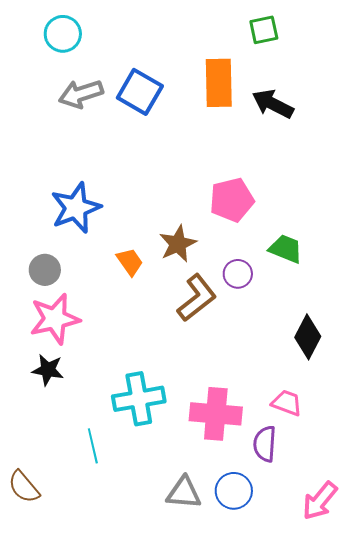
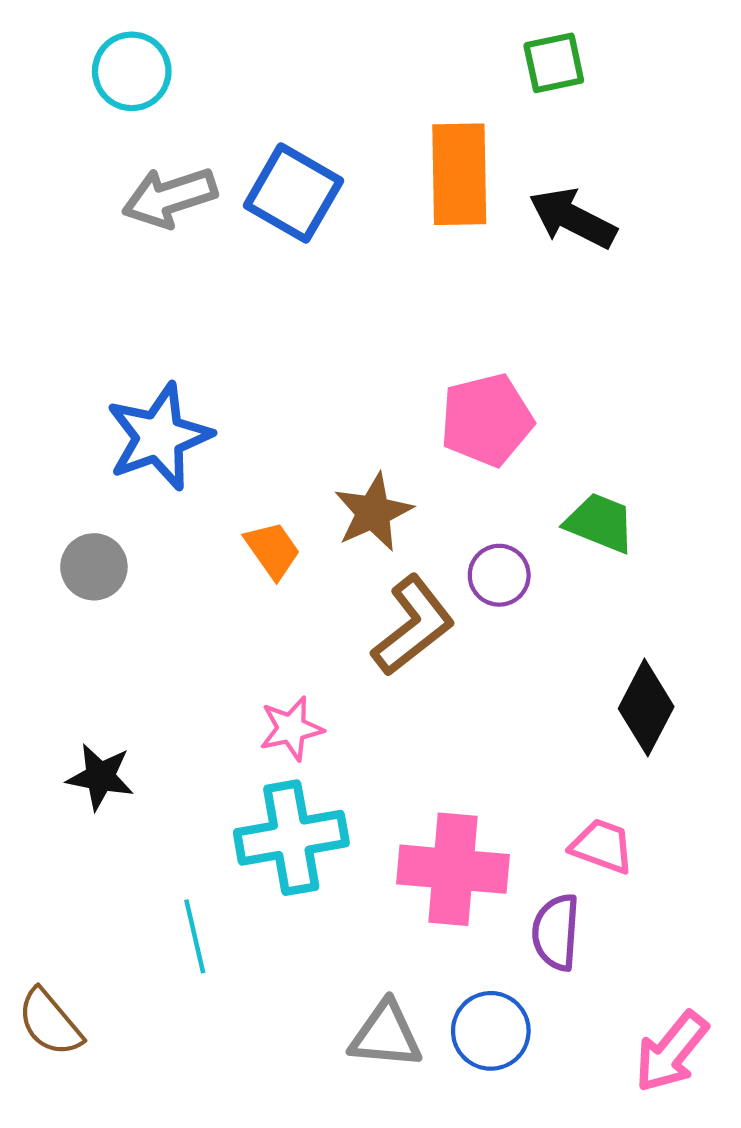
pink star: (55, 319) -> (291, 729), moved, size x0.6

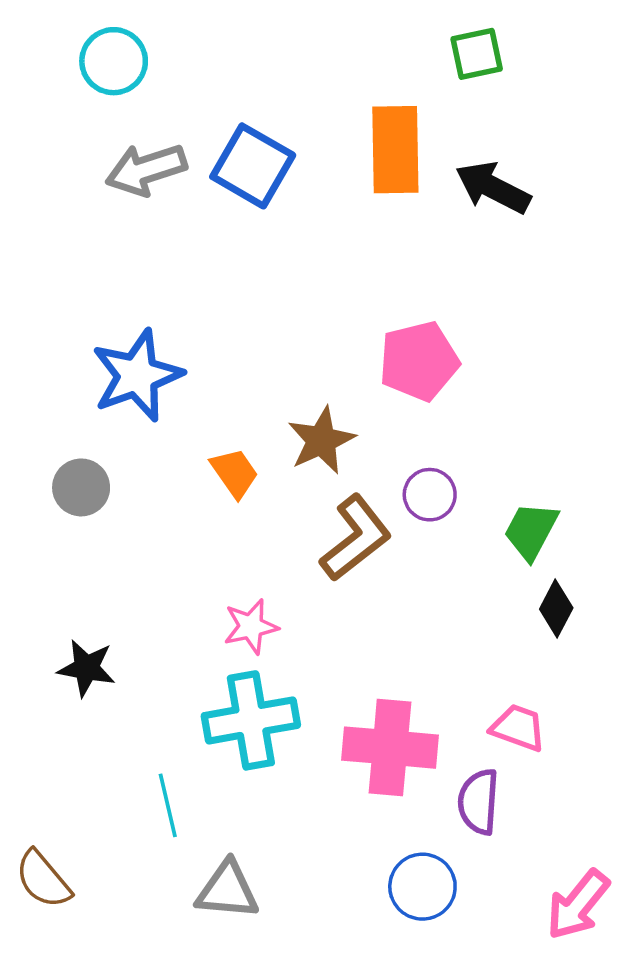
green trapezoid: (600, 523) -> (531, 531), moved, turned -84
black diamond: (646, 708) -> (556, 608), size x0.7
gray triangle: (386, 1035) -> (227, 890), moved

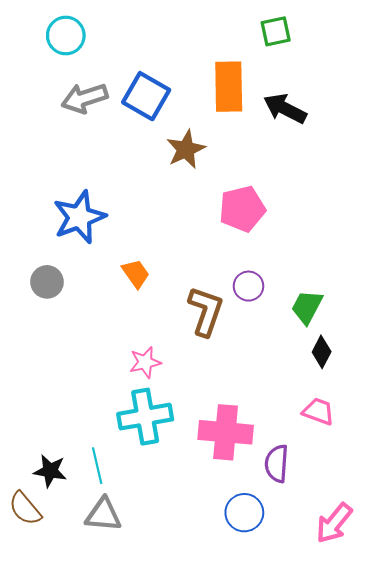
brown star: (321, 440) -> (186, 149), moved
brown L-shape: (356, 538) -> (206, 311), turned -33
black star: (87, 668) -> (50, 471), moved
pink trapezoid: (518, 728) -> (318, 411), moved
gray triangle: (227, 890) -> (103, 515), moved

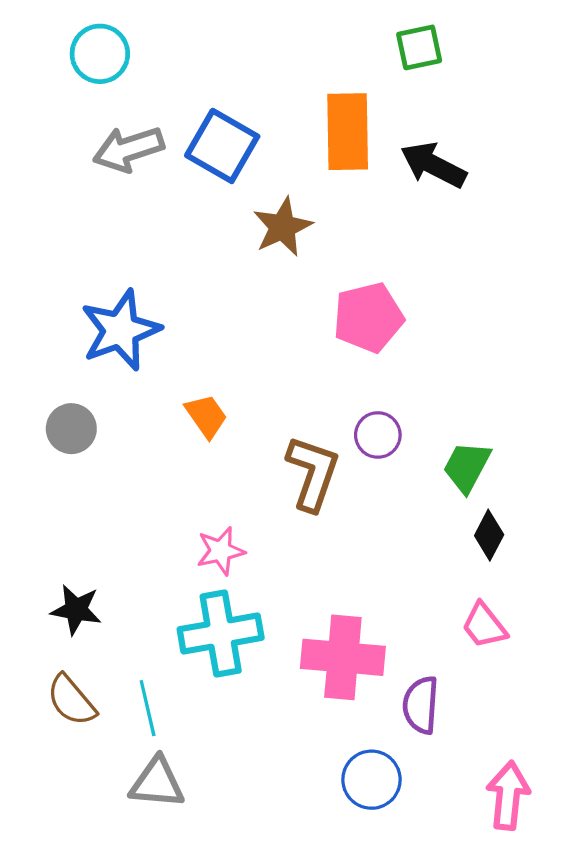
pink trapezoid: (318, 411) -> (484, 626), turned -148
black star: (50, 471) -> (76, 610), moved
brown semicircle: (25, 508) -> (71, 700), moved
pink arrow: (334, 523) -> (508, 796), turned 147

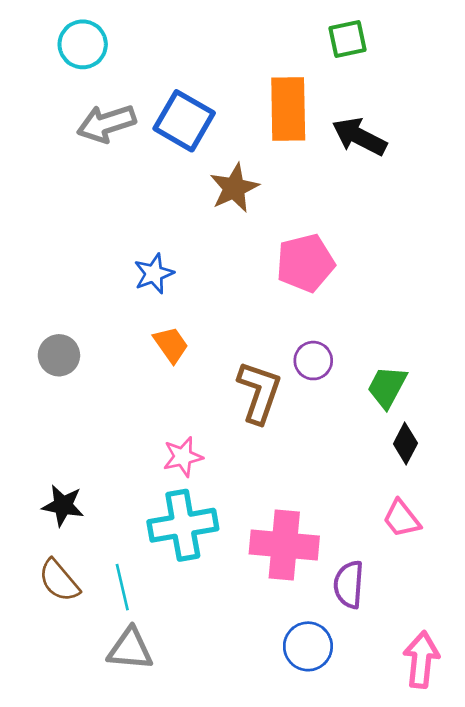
blue star: (121, 330) -> (154, 274), moved, size x0.6

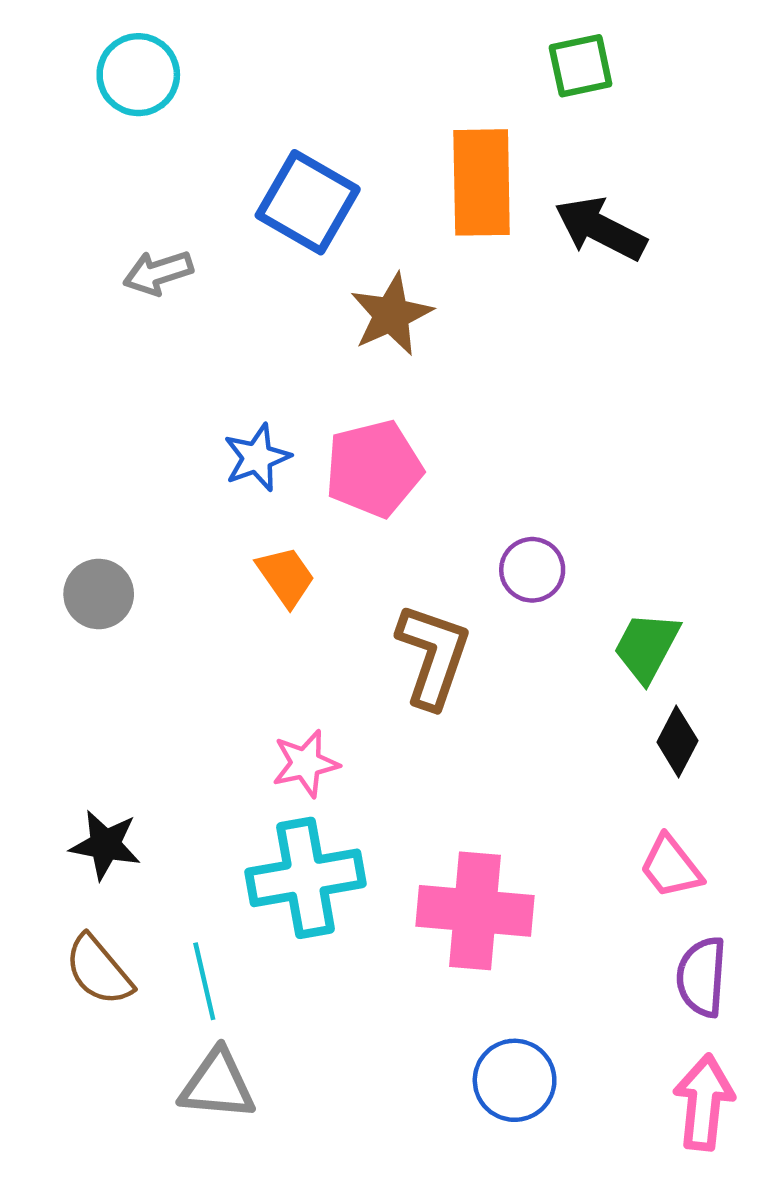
gray arrow: (106, 123) -> (158, 273), moved, size x0.7
pink pentagon: (305, 263) -> (374, 469), moved
purple circle: (313, 361) -> (532, 570), moved
purple semicircle: (349, 585) -> (702, 977), moved

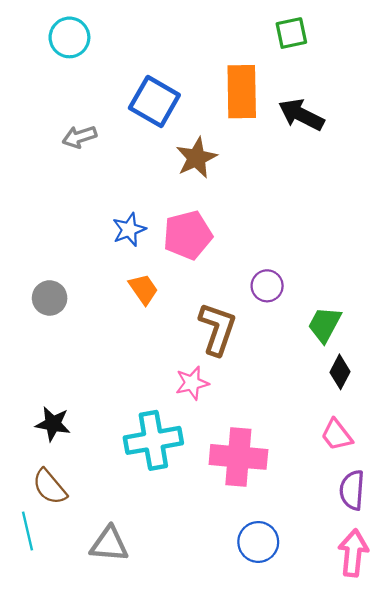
pink star: (306, 763) -> (192, 383), moved
cyan line: (204, 981) -> (28, 531), moved

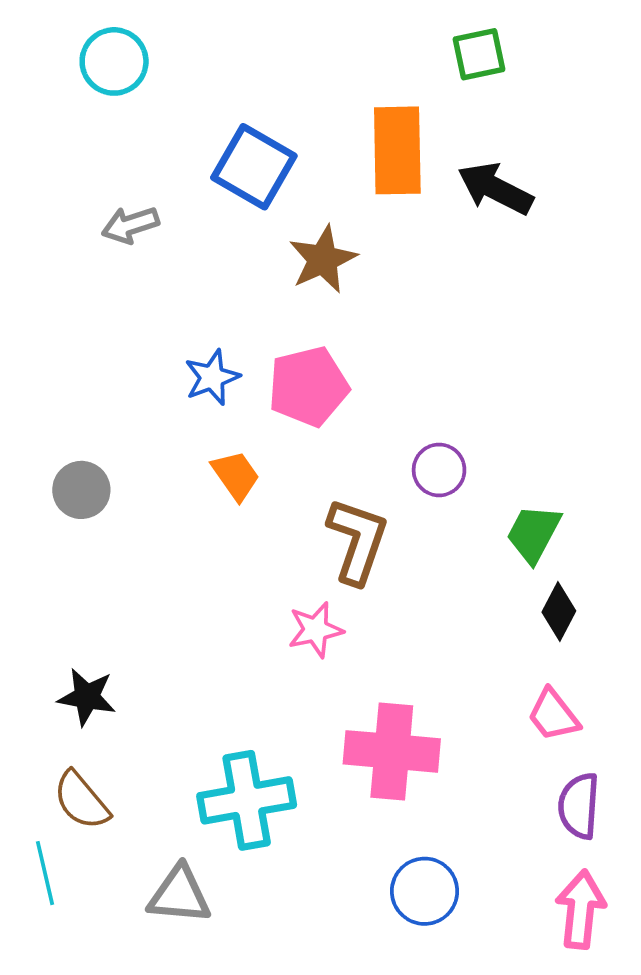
cyan cross: (153, 440) -> (247, 800), moved

